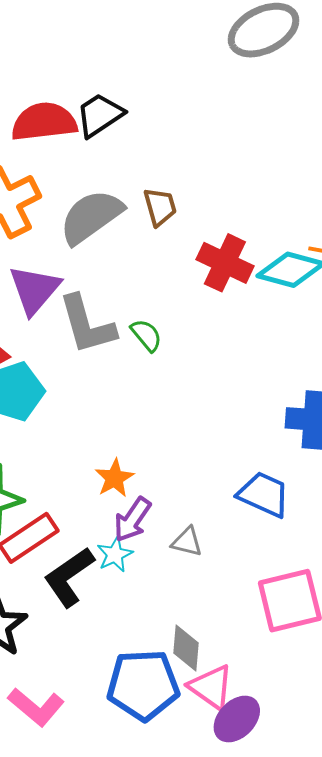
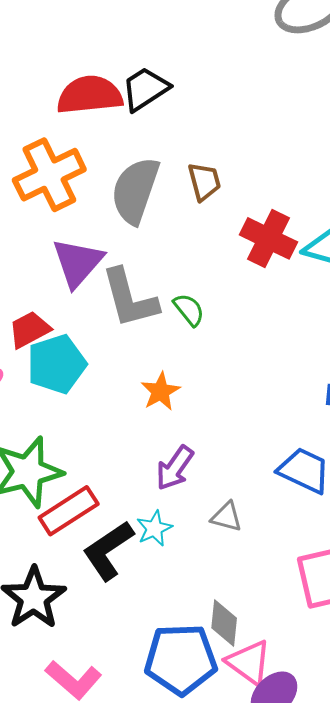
gray semicircle: (91, 217) -> (135, 190), turned -36
orange star: (115, 478) -> (161, 391), moved
purple arrow: (132, 520) -> (175, 468), moved

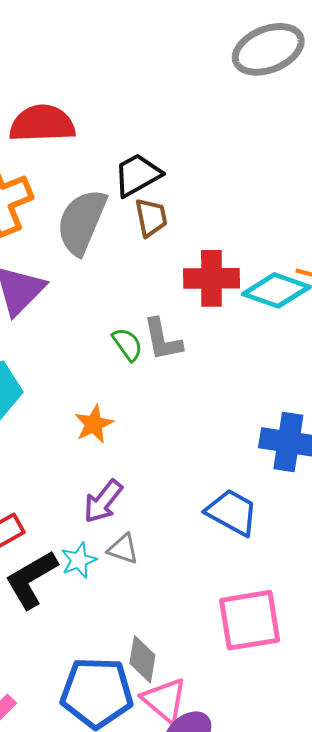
black trapezoid: (145, 89) -> (137, 175), moved
red cross: (269, 238) -> (211, 278), turned -30
gray L-shape: (130, 298) -> (163, 340), moved, size x0.7
gray triangle: (227, 517) -> (123, 549), moved

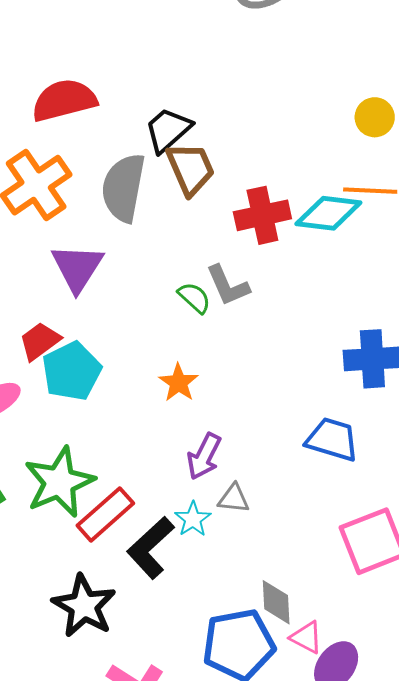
brown trapezoid: (151, 217) -> (190, 169), size x1.4
pink triangle: (164, 700) -> (306, 637), size x0.7

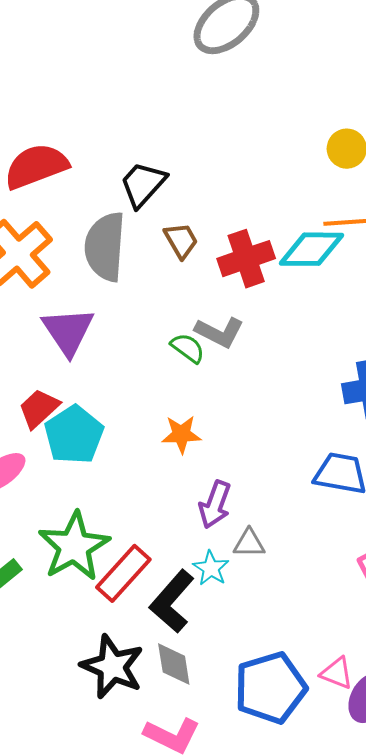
brown trapezoid: (190, 169) -> (181, 240), moved, size x0.7
gray L-shape: (228, 286) -> (219, 332), turned -33
orange star: (179, 383) -> (181, 434), turned -30
gray diamond: (276, 602) -> (174, 664), moved

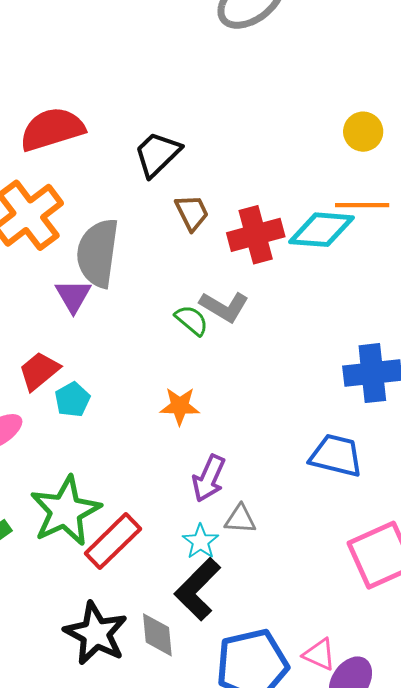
gray semicircle: (105, 247) -> (98, 253), moved
purple triangle: (68, 331) -> (73, 296), size x0.7
cyan pentagon: (74, 435) -> (72, 400), size x0.6
black L-shape: (172, 601) -> (198, 589), moved

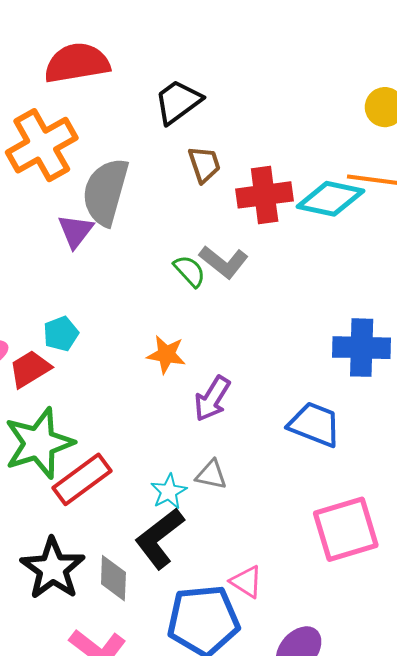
red trapezoid: (39, 371) -> (30, 369), moved
purple arrow: (209, 478) -> (212, 399), moved
pink triangle: (319, 654) -> (246, 582), moved

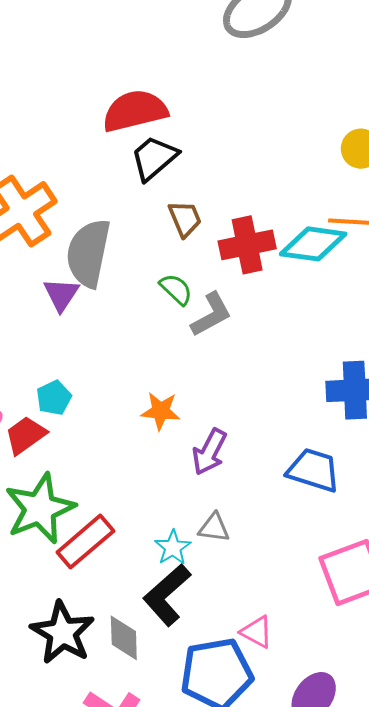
red semicircle: (77, 63) -> (135, 111), moved
gray L-shape: (224, 262) -> (211, 315), turned -63
green semicircle: (189, 271) -> (176, 289), moved

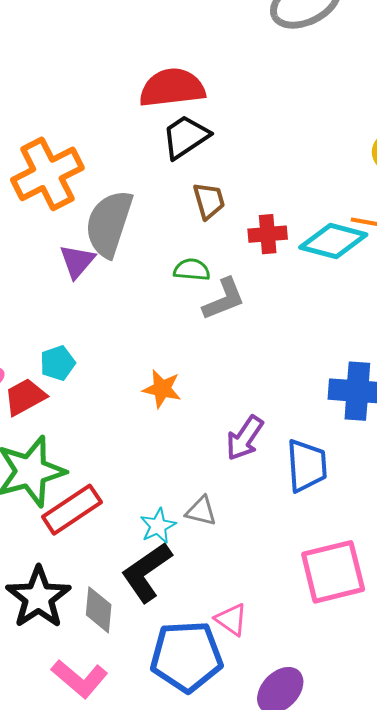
red cross: (247, 245) -> (268, 234), size x0.7
green semicircle: (176, 289) -> (192, 270), turned -45
purple arrow: (209, 452) -> (245, 438), moved
blue trapezoid: (313, 470) -> (307, 466), turned 62

